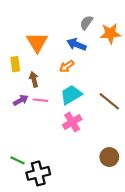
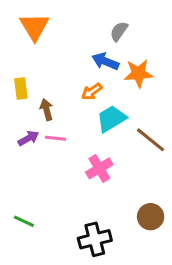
orange star: (110, 34) -> (138, 73), moved
orange triangle: (37, 42) -> (34, 27), moved
cyan trapezoid: (71, 95) -> (111, 119), moved
black cross: (38, 173) -> (95, 239), moved

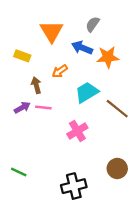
orange triangle: (34, 27) -> (52, 31), moved
yellow rectangle: (21, 89) -> (22, 56), moved, turned -63
orange arrow: (92, 92) -> (60, 71), moved

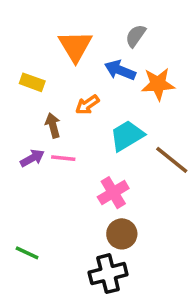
brown circle: (117, 169) -> (122, 234), moved

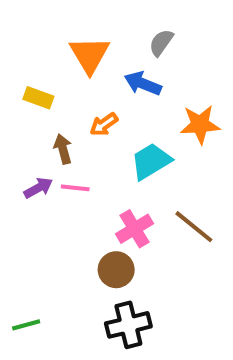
orange star: (158, 84) -> (200, 124), moved
brown line: (172, 160) -> (194, 227), moved
brown circle: (122, 234) -> (116, 270), moved
green line: (27, 253) -> (26, 325), moved, turned -40

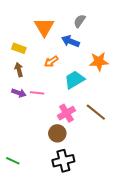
brown arrow: (63, 149) -> (19, 70), moved
purple arrow: (38, 188) -> (19, 93), turned 48
green line: (26, 325) -> (13, 161), turned 40

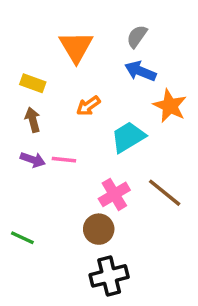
blue arrow: (70, 41) -> (140, 71), moved
orange star: (99, 62) -> (170, 106), turned 30
green line: (13, 161) -> (22, 238), moved

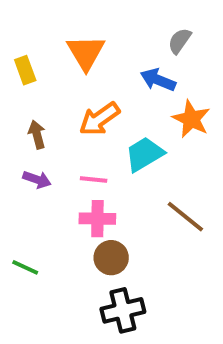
gray semicircle: (137, 36) -> (180, 41), moved
yellow rectangle: (33, 83) -> (25, 70), moved, turned 50
orange arrow: (88, 106) -> (99, 119), size x1.5
pink line: (64, 160) -> (94, 180), moved
pink cross: (114, 194) -> (97, 219), moved, turned 32

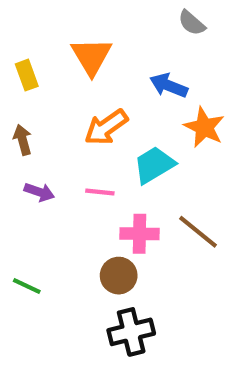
gray semicircle: (180, 41) -> (192, 23), moved, turned -84
brown arrow: (37, 135) -> (23, 140), moved
pink cross: (97, 219) -> (140, 234), moved

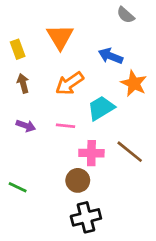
brown arrow: (23, 140) -> (23, 83), moved

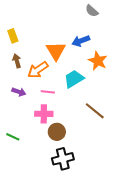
orange triangle: (60, 37) -> (56, 51), moved
blue arrow: (111, 56) -> (81, 41), turned -42
orange arrow: (70, 83) -> (38, 70), moved
pink cross: (91, 153) -> (44, 114), moved

